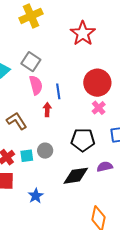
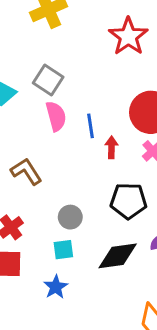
red arrow: (47, 110) -> (111, 147), moved
cyan square: (27, 156) -> (63, 250), moved

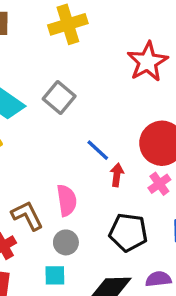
pink semicircle: (56, 116) -> (67, 200), moved
blue line: (91, 126) -> (98, 150), turned -45
brown L-shape: (26, 171) -> (27, 216), moved

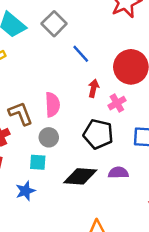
blue line: (98, 150) -> (81, 54), moved
pink cross: (159, 184) -> (117, 103), moved

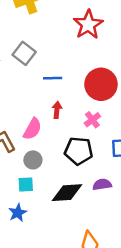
blue line: (81, 54) -> (53, 78), turned -42
red arrow: (93, 88) -> (57, 110), moved
pink semicircle: (52, 105) -> (32, 129), turned 40

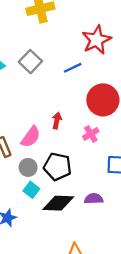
blue line: (53, 78) -> (73, 68), moved, turned -30
black pentagon: (79, 151) -> (58, 167), moved
cyan square: (26, 185) -> (31, 190), moved, turned 35

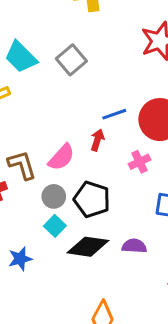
blue line: (73, 68) -> (114, 114), moved

